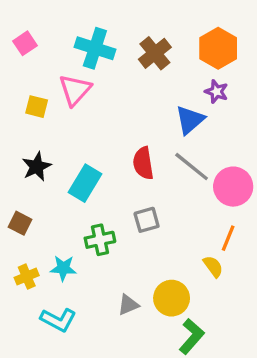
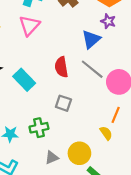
pink triangle: (75, 90) -> (29, 25), moved
cyan rectangle: (85, 183) -> (24, 80), turned -75
gray square: (147, 220) -> (63, 103), turned 35
green cross: (100, 240) -> (39, 128), moved

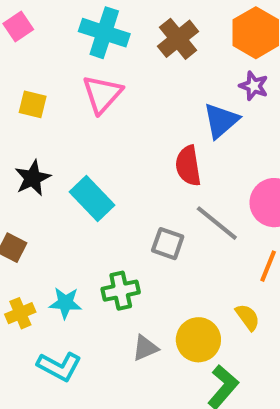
red semicircle: (61, 67) -> (188, 166), moved
gray line: (92, 69) -> (217, 223), moved
yellow semicircle: (106, 133) -> (248, 317), moved

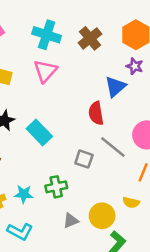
yellow semicircle: (248, 317) -> (131, 203), turned 140

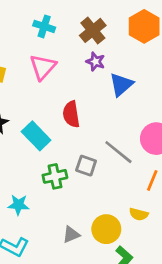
cyan cross: (47, 35) -> (44, 26), size x0.7
purple star: (135, 66) -> (95, 62), moved
red semicircle: (96, 113) -> (71, 114), moved
green cross: (56, 187) -> (55, 176), moved

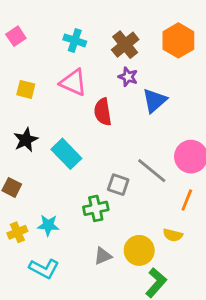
pink triangle: (43, 67) -> (73, 82), turned -48
red semicircle: (71, 114) -> (103, 112), moved
green cross: (55, 176) -> (96, 208), moved

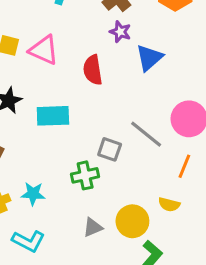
pink triangle: (73, 82) -> (44, 50), moved
cyan rectangle: (66, 154) -> (53, 116), turned -48

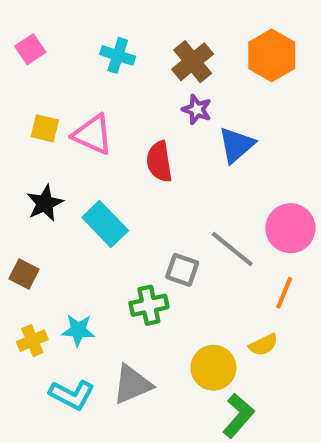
cyan rectangle: (53, 116) -> (105, 224), turned 48
yellow semicircle: (169, 204) -> (263, 345), turned -40
gray triangle: (93, 227) -> (132, 384), moved, size x1.5

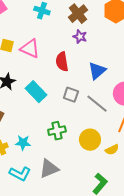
blue triangle: (236, 145) -> (97, 71), moved
gray square: (182, 270) -> (71, 95), moved
yellow circle: (213, 368) -> (90, 140), moved

